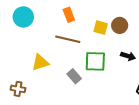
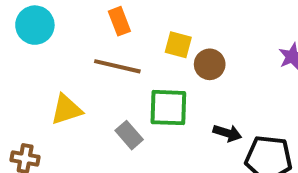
brown circle: (120, 25) -> (210, 64), moved
black arrow: (128, 56) -> (227, 133), moved

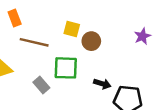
orange rectangle: (119, 21) -> (15, 18), moved

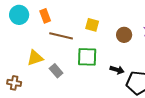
brown circle: (91, 41) -> (124, 35), moved
gray rectangle: (41, 85) -> (56, 71), moved

